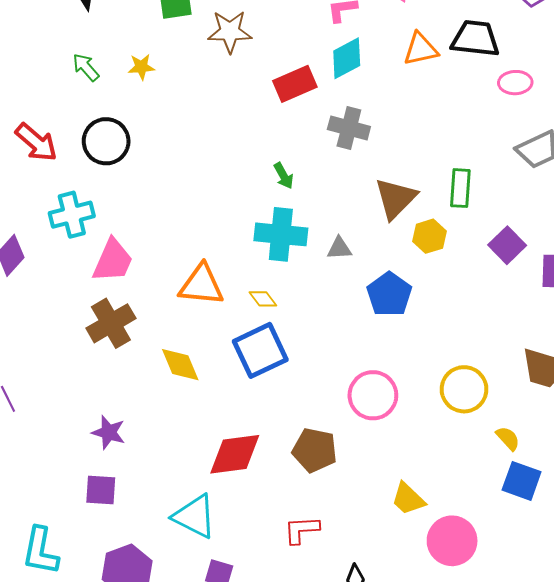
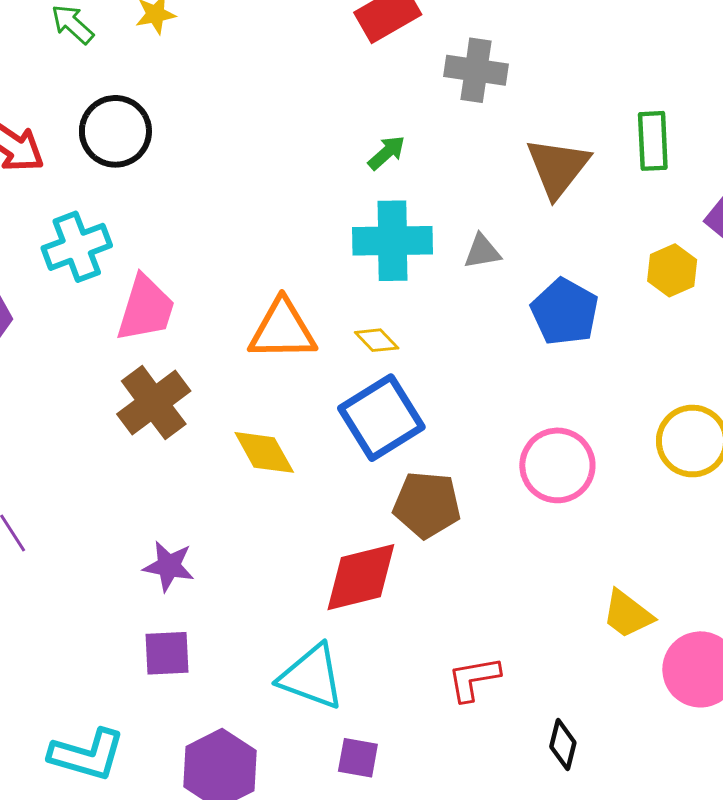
green arrow: (284, 176) -> (387, 153), turned -96
yellow hexagon: (429, 236) -> (672, 270), moved
brown pentagon: (315, 450) -> (427, 505), moved
cyan L-shape: (40, 551) -> (87, 755), turned -78

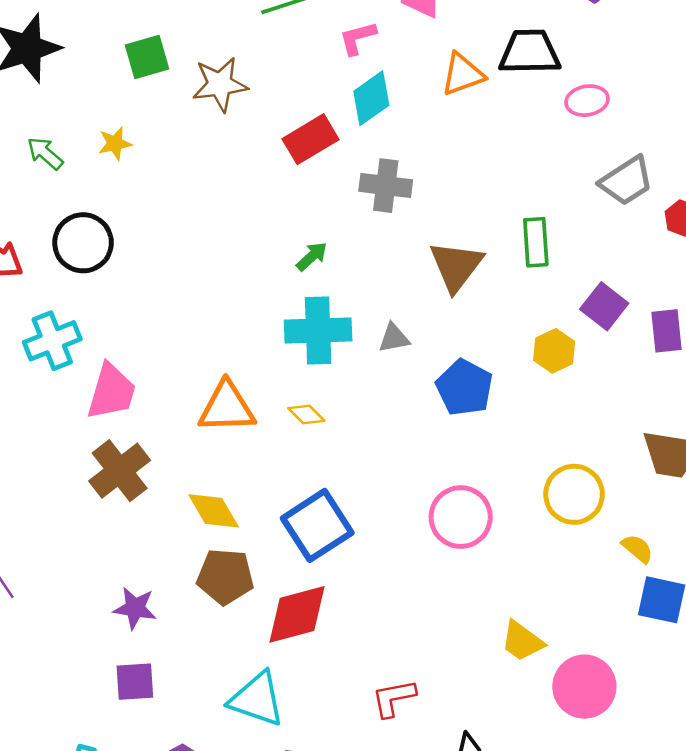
blue square: (381, 418) -> (317, 525), moved
brown pentagon: (427, 505) -> (225, 577), moved

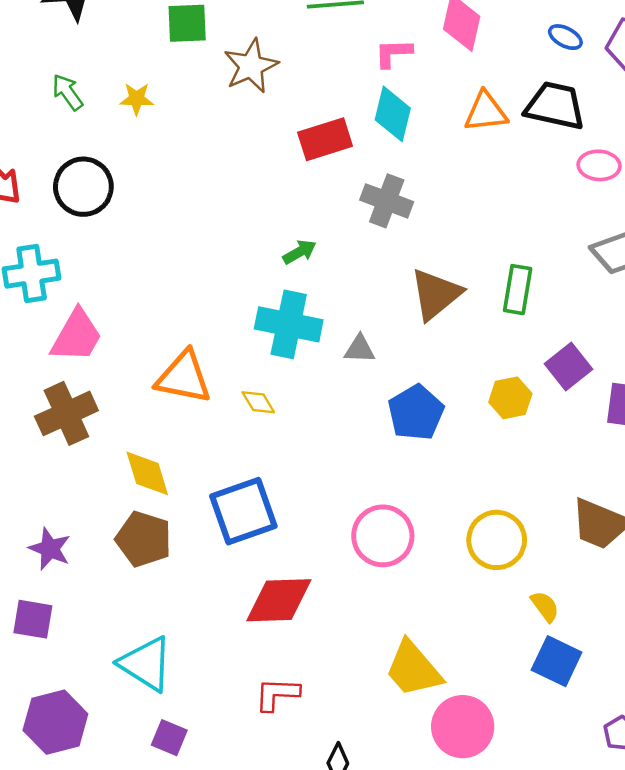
brown star: (220, 84) -> (251, 66), turned -30
cyan diamond: (371, 98) -> (393, 114), turned -54
red diamond: (297, 614) -> (279, 600), moved
yellow trapezoid: (522, 641) -> (413, 669), size x1.4

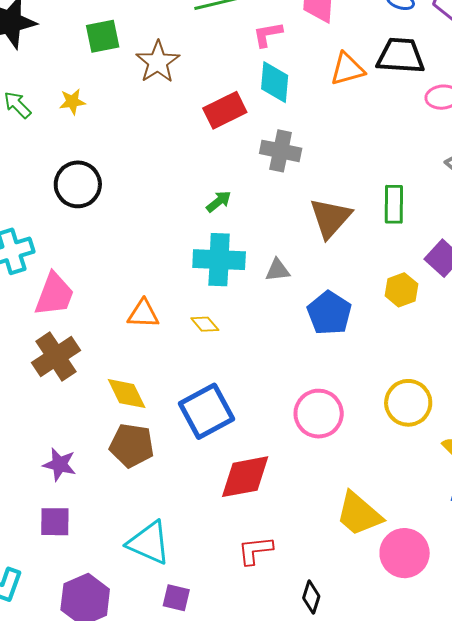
black circle: (83, 187) -> (78, 184), moved
orange triangle: (184, 377) -> (143, 314), size x0.7

